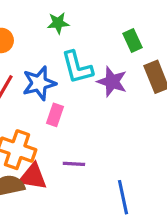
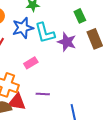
blue star: (39, 83) -> (23, 28), moved
pink rectangle: (55, 115) -> (31, 63), turned 40

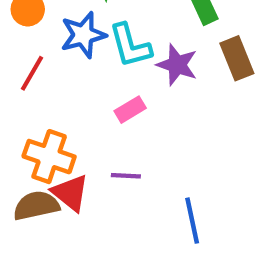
pink rectangle: (31, 63) -> (130, 110), moved
red triangle: (17, 102) -> (70, 193), turned 30

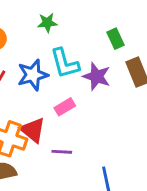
blue star: (83, 35) -> (33, 75), moved
red triangle: (70, 193) -> (33, 130), moved

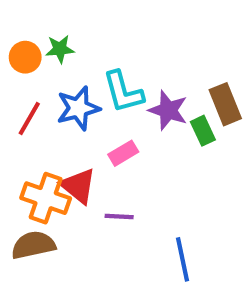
green star: (47, 23) -> (60, 49), moved
green rectangle: (115, 39) -> (203, 131), moved

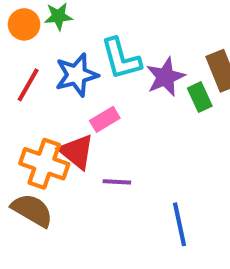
purple star: (168, 110) -> (165, 77), turned 30
pink rectangle: (123, 153) -> (105, 119), moved
brown semicircle: (33, 245) -> (32, 210), turned 42

